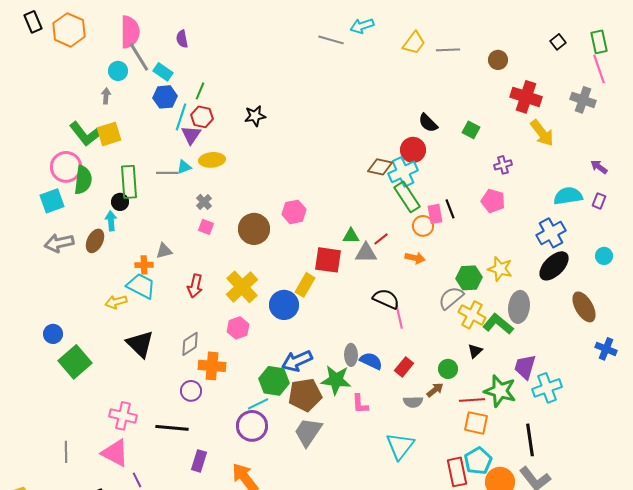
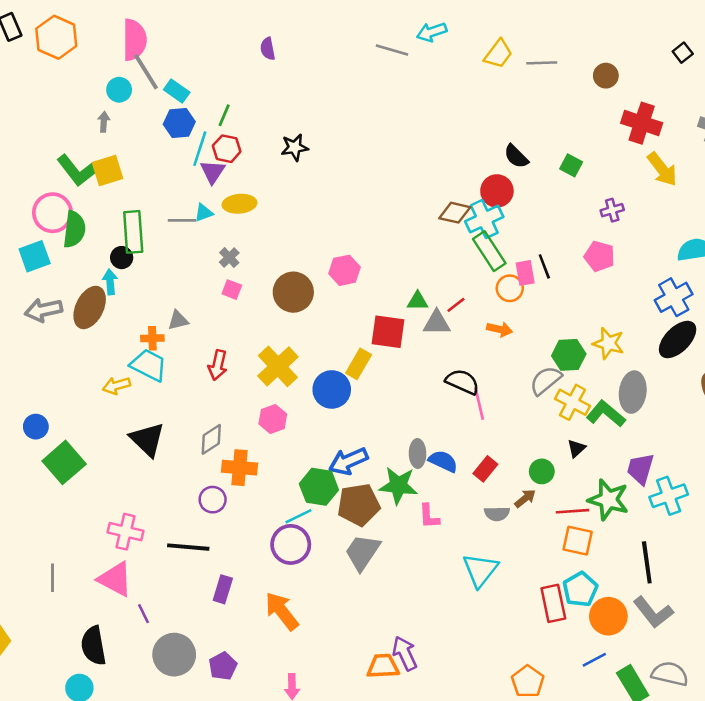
purple semicircle: (182, 39) -> (268, 49), moved
brown ellipse: (95, 241) -> (90, 307), size x1.4

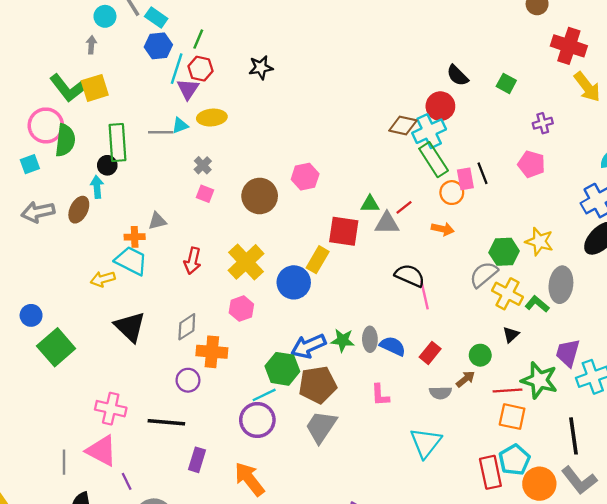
cyan square: (35, 256) -> (30, 164), size x0.7
brown ellipse: (90, 307) -> (79, 210), size x0.7
green L-shape: (606, 414) -> (537, 304), size x0.7
green star: (398, 486) -> (343, 340), moved, size x0.7
gray line: (52, 578) -> (64, 462), moved

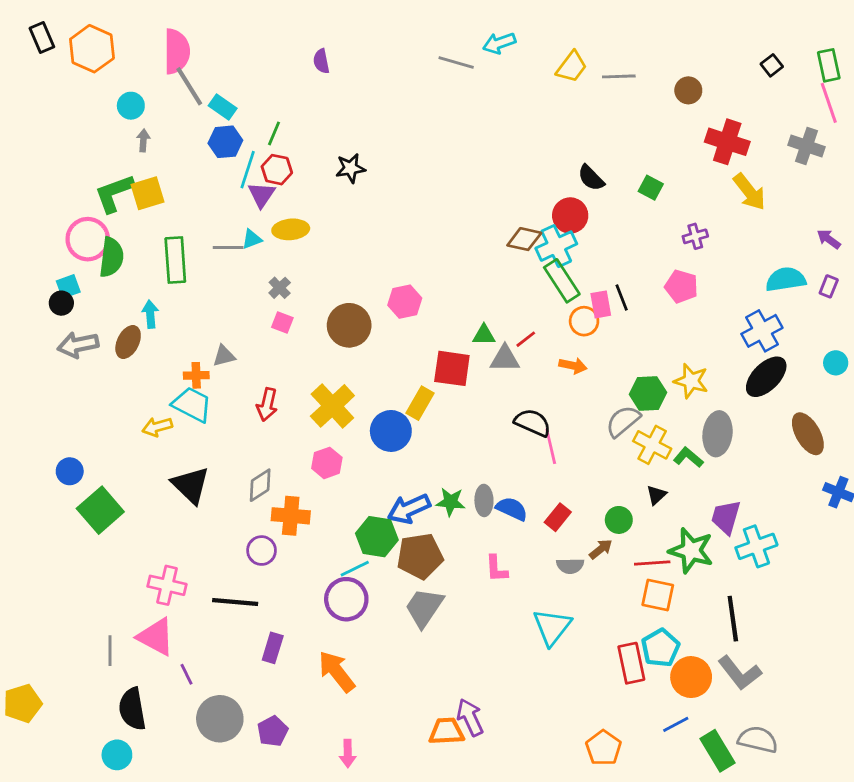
cyan circle: (105, 16) -> (131, 106), moved
green L-shape: (67, 88) -> (114, 193), turned 108
black circle: (107, 165) -> (61, 303), moved

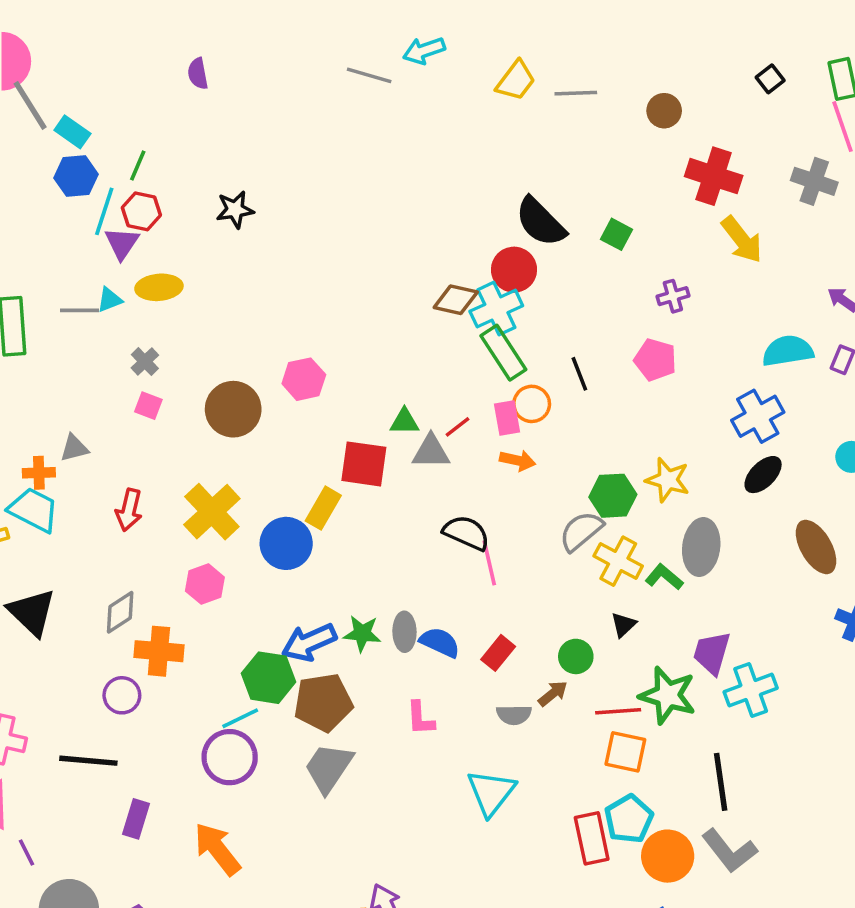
black semicircle: (591, 178) -> (540, 222), size x1.5
pink rectangle: (601, 304) -> (507, 418), moved
black ellipse: (766, 377) -> (763, 475), size x0.7

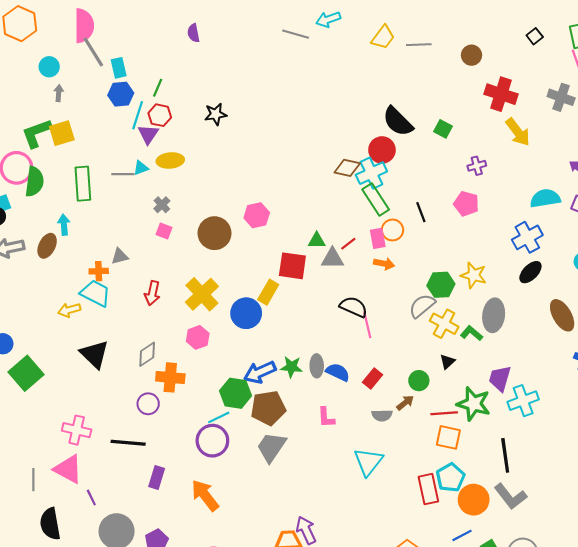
cyan rectangle: (72, 132) -> (119, 68), turned 42

